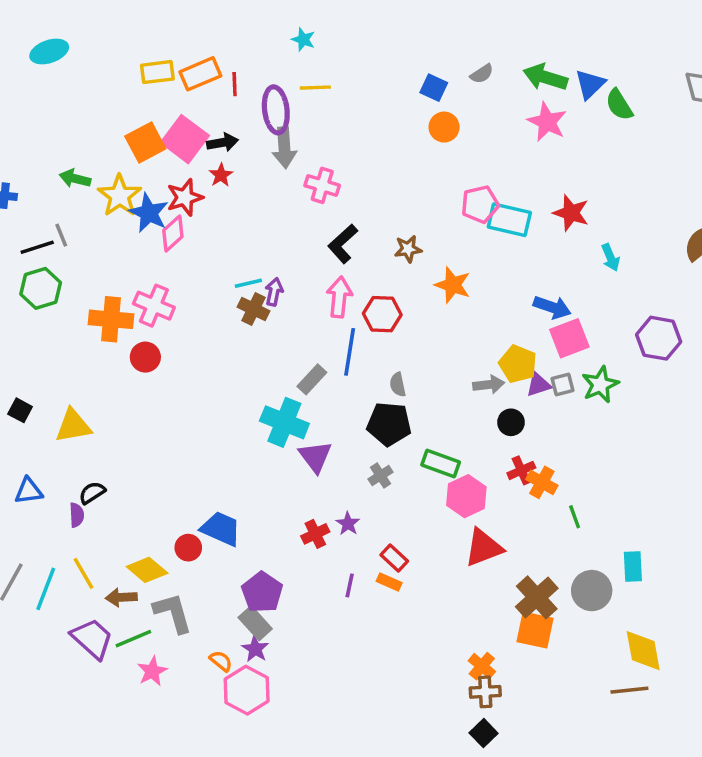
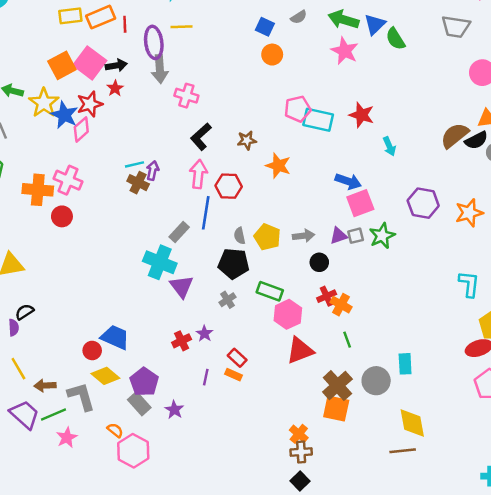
yellow pentagon: (518, 364) -> (267, 237), moved
green line: (575, 517) -> (347, 340), moved
yellow diamond: (147, 570) -> (105, 376), moved
purple star: (255, 649) -> (174, 410), moved

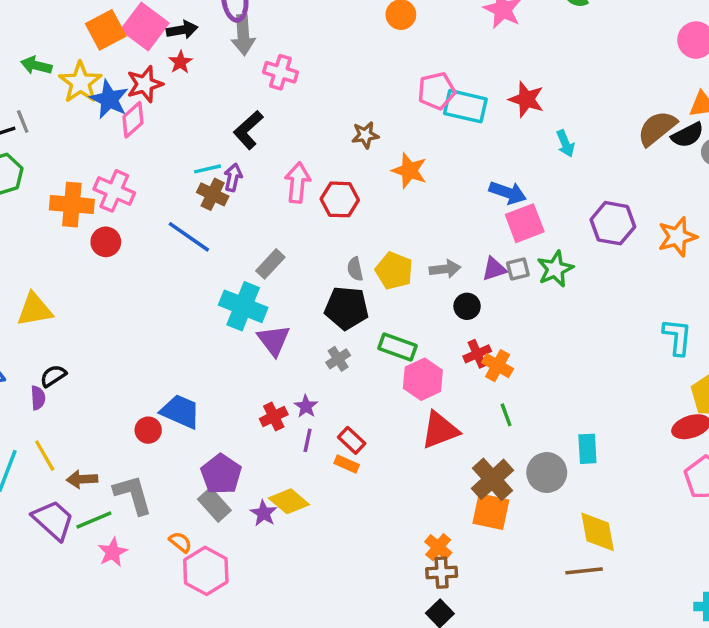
black L-shape: (201, 137) -> (248, 130), moved
blue line: (206, 213) -> (189, 237), moved, turned -64
yellow diamond: (105, 376) -> (289, 501), moved
purple line: (206, 377) -> (308, 440), moved

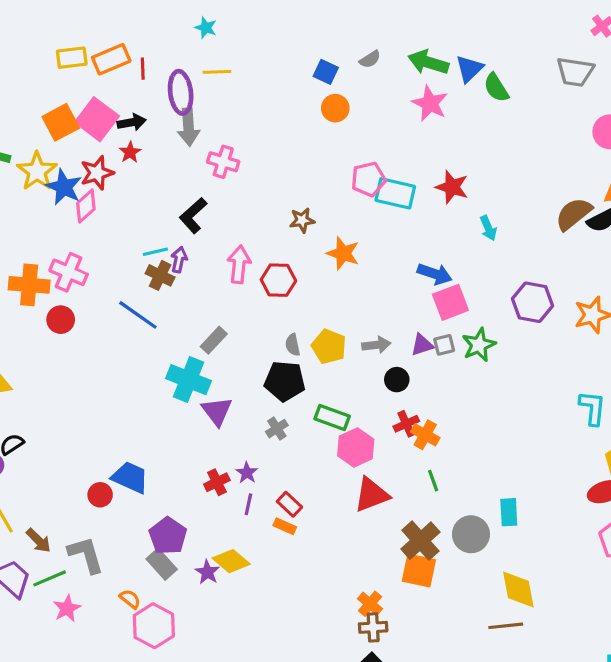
brown arrow: (82, 479) -> (39, 541), turned -132

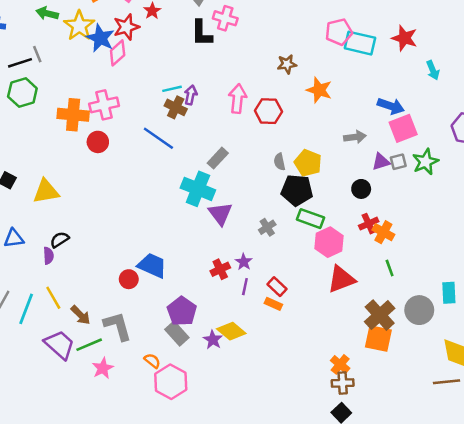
black L-shape: (193, 215) -> (202, 33), moved, turned -48
pink cross: (69, 272) -> (104, 105), turned -36
gray arrow: (376, 345) -> (355, 137), moved
black pentagon: (285, 381) -> (297, 190), moved

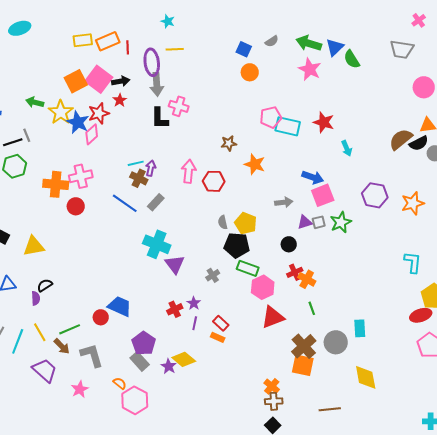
gray rectangle: (218, 158) -> (156, 202), moved
green line: (89, 345) -> (70, 329), moved
brown line: (446, 382) -> (330, 409), moved

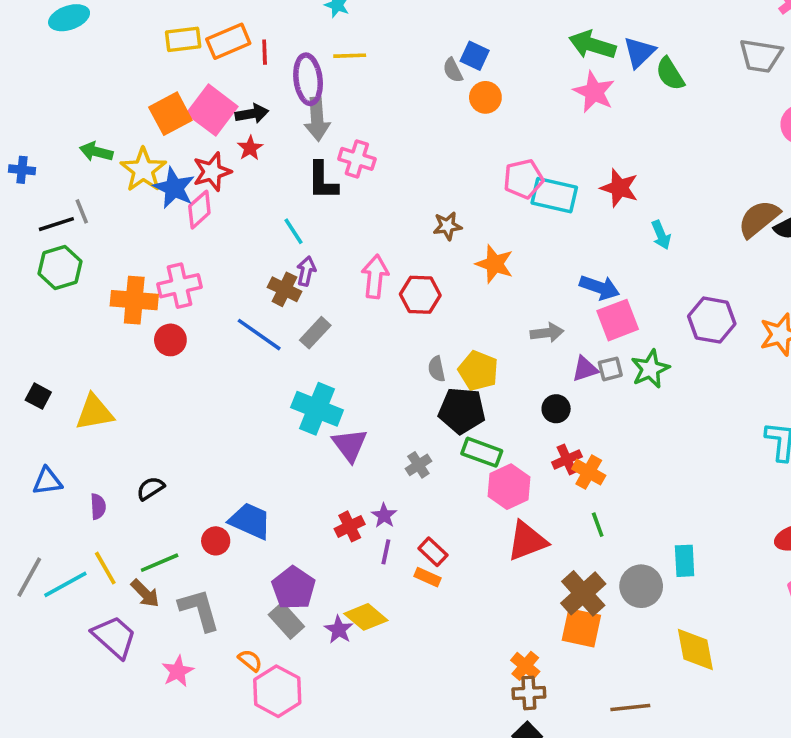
gray semicircle: (272, 41) -> (453, 70), moved, turned 96
cyan line: (136, 163) -> (294, 231), moved, turned 70
black semicircle: (45, 285) -> (151, 488), moved
cyan line: (18, 341) -> (65, 584), turned 40

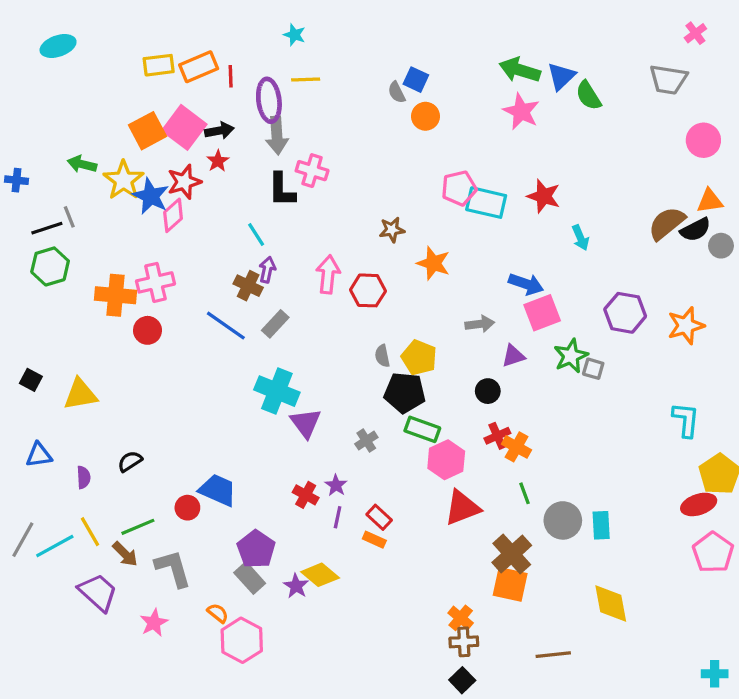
gray square: (610, 369) -> (593, 369), moved, turned 30
red cross: (350, 526) -> (306, 495), turned -35
gray circle: (641, 586) -> (563, 520), moved

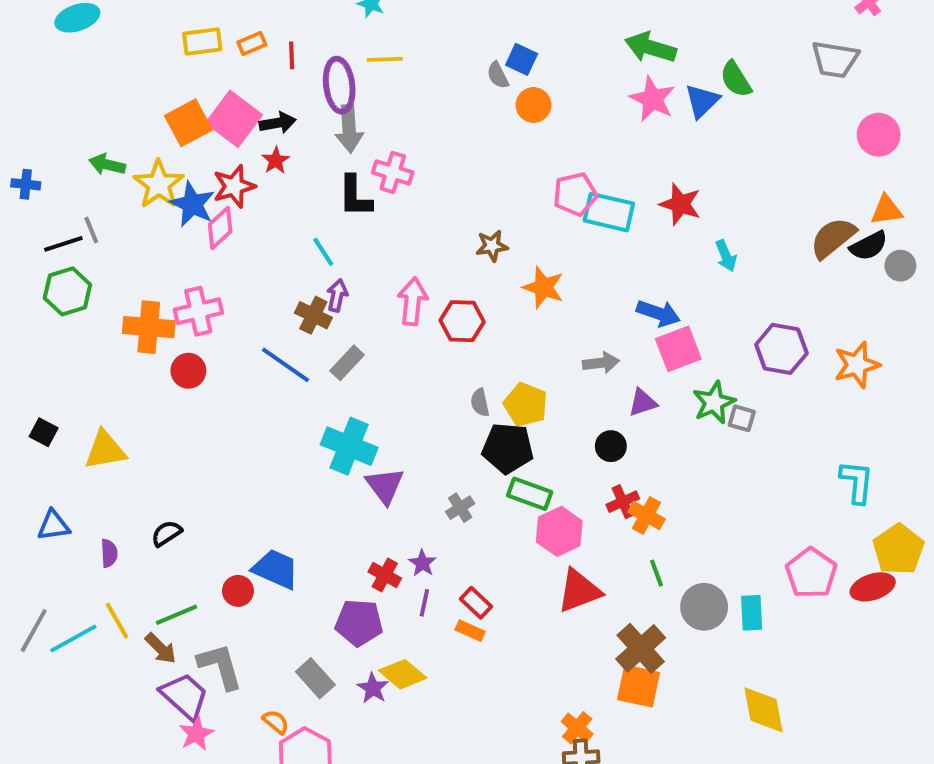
orange rectangle: (199, 67) -> (252, 44), size x0.6
blue triangle: (561, 76) -> (702, 101), moved
purple pentagon: (256, 549) -> (359, 623), moved, turned -30
pink pentagon: (713, 552) -> (811, 573), moved
purple trapezoid: (98, 592) -> (184, 696), moved

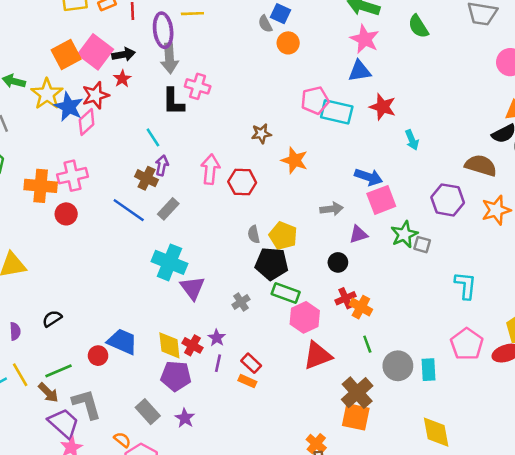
blue triangle: (702, 101) -> (360, 71), moved, turned 35
brown semicircle: (833, 238) -> (481, 165), moved, turned 56
cyan L-shape: (857, 482) -> (466, 285), moved
yellow diamond: (403, 674) -> (169, 345), moved, turned 44

